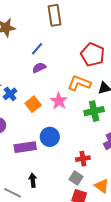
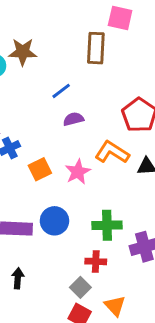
purple semicircle: (39, 68) -> (73, 119), moved
green cross: (94, 111) -> (107, 225), moved

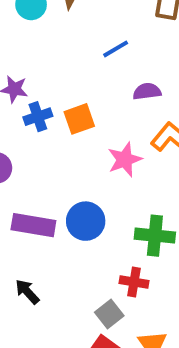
purple semicircle: (73, 119) -> (147, 91), moved
orange square: (40, 169) -> (79, 119), moved
black arrow: (18, 278) -> (27, 292), turned -54

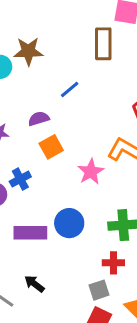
purple semicircle: (147, 91) -> (39, 119), moved
blue cross: (38, 117) -> (20, 179), moved
gray square: (109, 314) -> (99, 290), turned 30

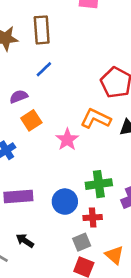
brown rectangle: (103, 44) -> (42, 30), moved
blue circle: (69, 223) -> (65, 202), moved

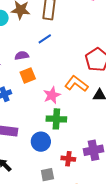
green cross: (99, 184) -> (56, 119), moved
red cross: (93, 217) -> (68, 159), moved

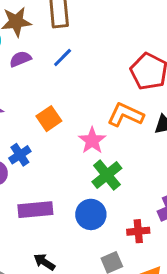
purple semicircle: (22, 56) -> (20, 59), moved
green cross: (56, 119) -> (107, 175), turned -30

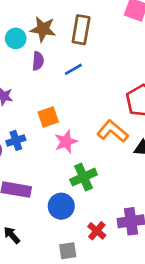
purple semicircle: (20, 59) -> (38, 61), turned 102
pink star: (92, 141) -> (66, 142), moved
red cross: (138, 231) -> (97, 231), turned 30

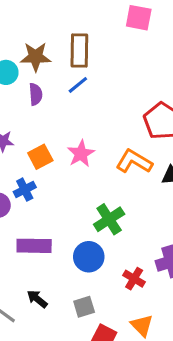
blue line: (73, 69) -> (78, 85), moved
orange square: (48, 117) -> (40, 157), moved
pink star: (66, 142) -> (81, 154), moved
gray square: (68, 251) -> (84, 307), moved

